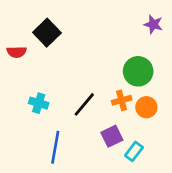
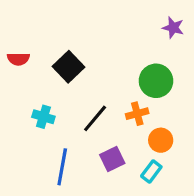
black square: (47, 33) -> (68, 67), moved
orange circle: (146, 107) -> (161, 140), moved
purple square: (112, 136) -> (112, 159), moved

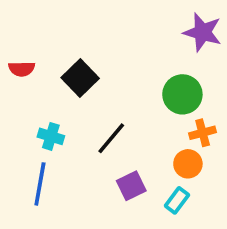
purple star: (173, 28) -> (203, 32), size x1.5
orange cross: (137, 114) -> (203, 133), moved
blue line: (62, 167) -> (40, 184), moved

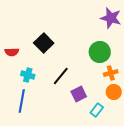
red semicircle: (22, 69) -> (12, 52), moved
orange circle: (188, 164) -> (114, 92), moved
purple square: (131, 186) -> (79, 94), moved

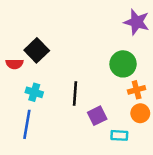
black square: (44, 43) -> (37, 50), moved
black line: (61, 76) -> (75, 94), turned -36
cyan rectangle: (97, 110) -> (119, 135), turned 56

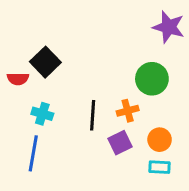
orange cross: (137, 90) -> (128, 111), moved
orange circle: (140, 113) -> (160, 140), moved
cyan rectangle: (119, 135) -> (160, 167), moved

